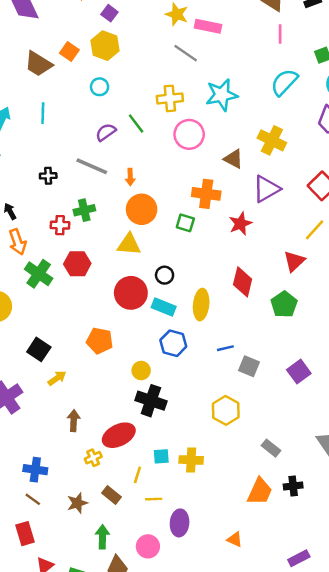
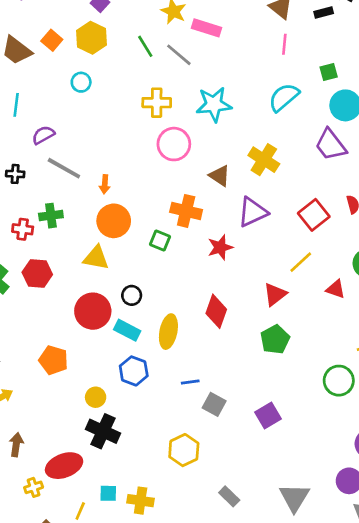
green line: (136, 124) -> (145, 46), moved
purple semicircle: (106, 132) -> (43, 135), moved
green pentagon: (284, 304) -> (275, 339), moved

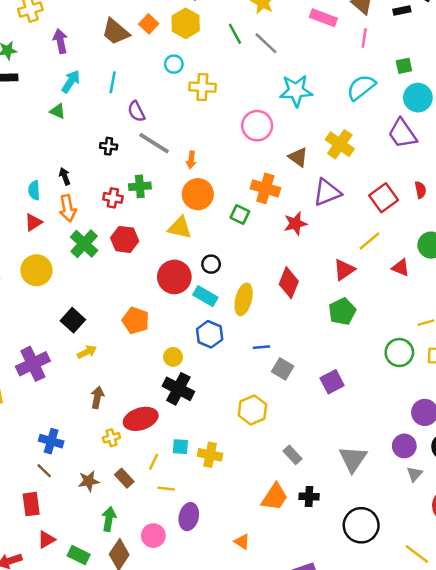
pink rectangle: (206, 28) -> (323, 18), moved
yellow cross: (157, 103) -> (202, 87), moved
purple semicircle: (43, 135) -> (136, 111), turned -90

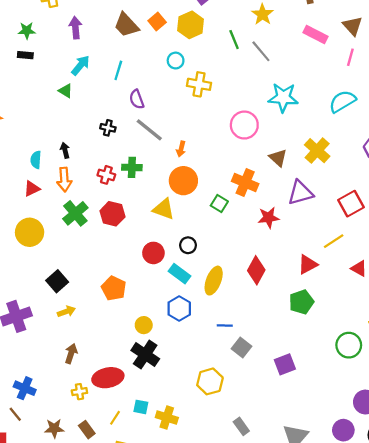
red circle: (174, 277) -> (153, 253), size x0.7

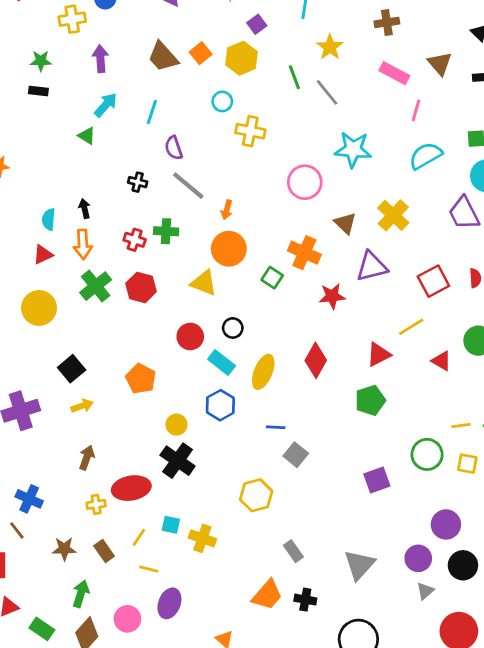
pink line: (350, 57) -> (416, 110), moved
purple square: (285, 364) -> (377, 480), moved

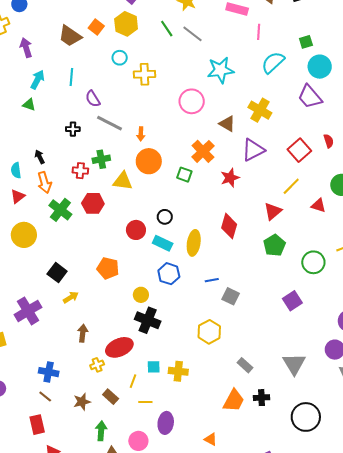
orange cross: (304, 253) -> (203, 151), turned 35
yellow triangle: (204, 283) -> (123, 181), moved
green circle: (427, 454) -> (313, 262), moved

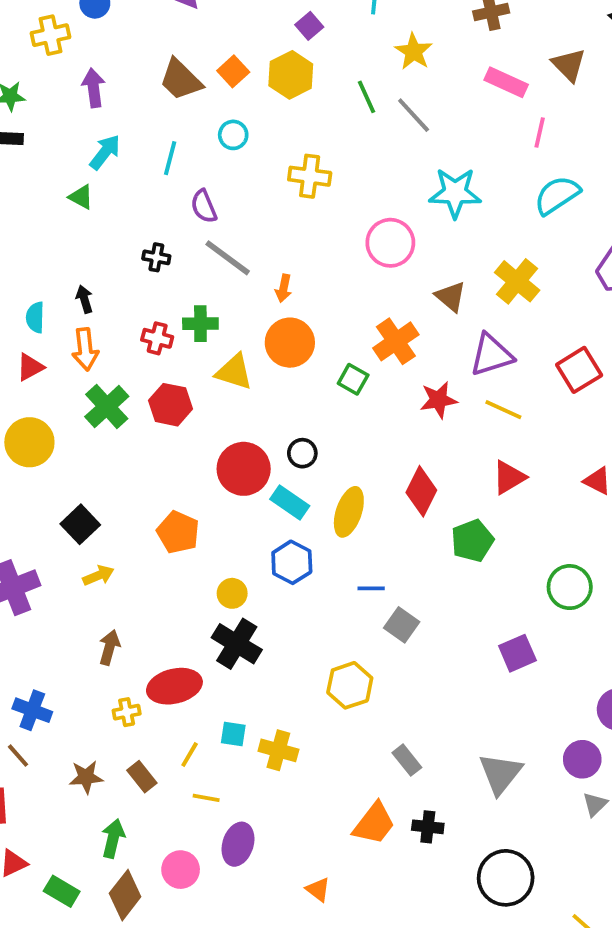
cyan circle: (120, 58) -> (233, 135), moved
yellow line: (291, 186) -> (503, 410), moved, turned 60
red circle: (136, 230) -> (244, 469), size x1.4
green pentagon: (274, 245) -> (472, 541), moved

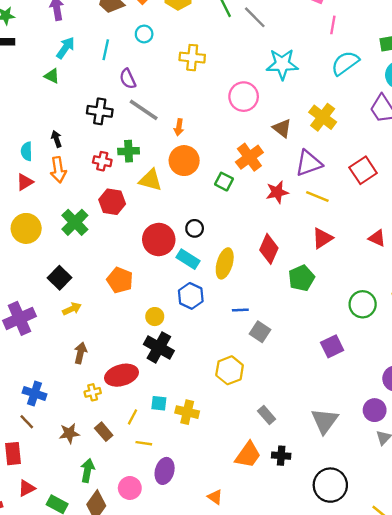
black cross: (156, 257) -> (100, 111), size x1.5
green cross: (107, 407) -> (75, 222), moved

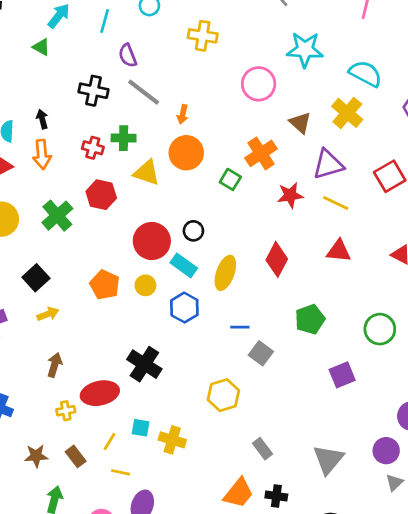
cyan semicircle: (345, 63) -> (365, 74), moved, turned 60
red triangle: (322, 238) -> (339, 251), turned 35
green pentagon: (301, 278) -> (310, 319), moved
yellow circle: (155, 317) -> (145, 285), moved

